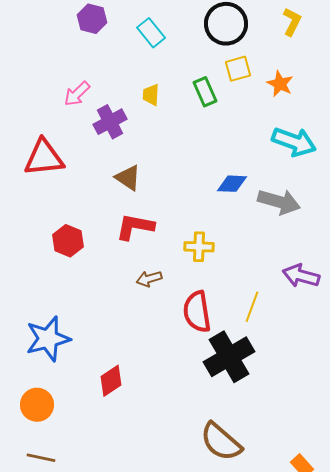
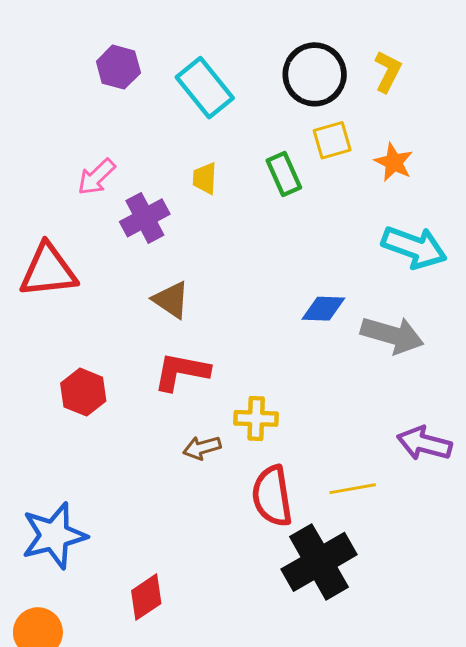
yellow L-shape: (292, 22) -> (388, 72), moved
cyan rectangle: (151, 33) -> (205, 88), size x1.4
yellow cross: (199, 247) -> (256, 418), moved
yellow line: (252, 307) -> (353, 489), turned 60

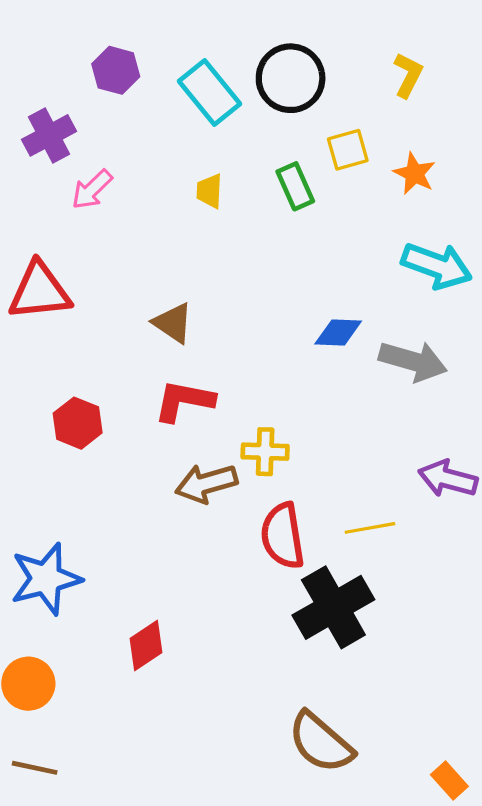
black circle: (315, 74) -> (291, 78), moved
purple cross: (145, 218) -> (49, 135), moved
brown arrow: (202, 448) -> (206, 483), size x1.5

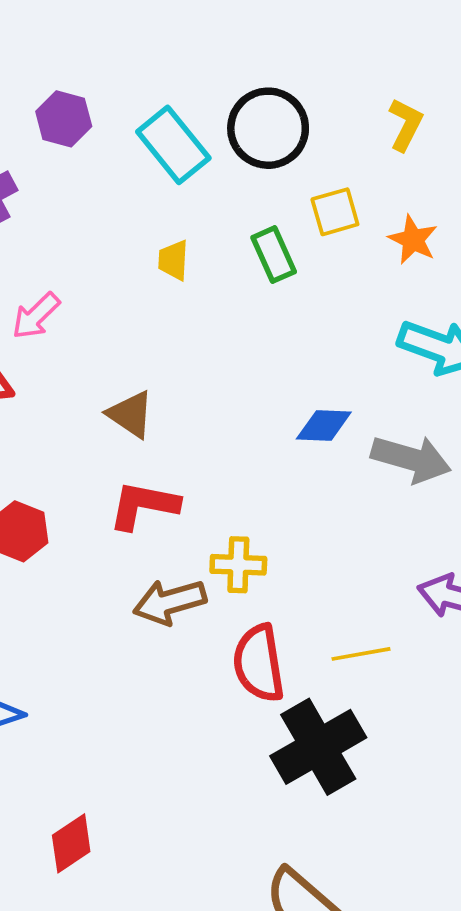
pink arrow: (92, 189) -> (36, 316), moved
red diamond: (146, 645) -> (71, 843), moved

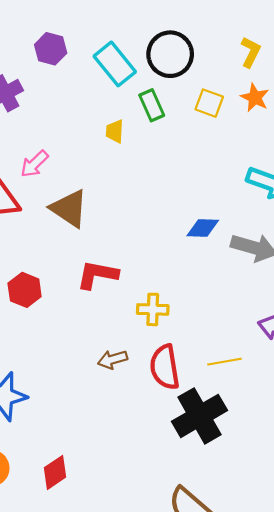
yellow square: (335, 212) -> (209, 103), turned 36
orange star: (413, 240) -> (255, 98), moved
green rectangle: (274, 255) -> (152, 105), moved
brown triangle: (131, 414) -> (69, 208), moved, size x1.4
brown arrow: (170, 602) -> (113, 359), moved, size x0.7

